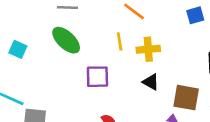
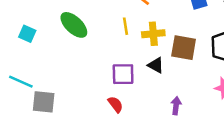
purple square: (97, 77) -> (123, 74), moved
brown square: (186, 98) -> (184, 48), moved

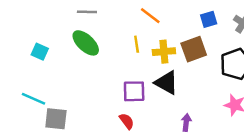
brown square: (184, 48) -> (194, 49), moved, turned -30
black triangle: (156, 65) -> (166, 83), size x1.5

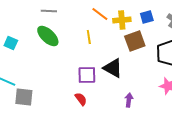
yellow cross: (164, 52) -> (122, 20), moved

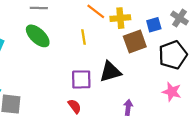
blue square: (147, 17) -> (154, 25), moved
black triangle: (113, 68) -> (110, 72), turned -45

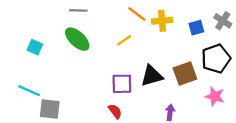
yellow line: (83, 37) -> (124, 40), turned 64
brown square: (135, 42) -> (185, 73), moved

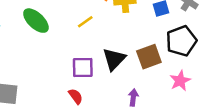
black triangle: (152, 76) -> (114, 59), turned -30
pink star: (215, 96) -> (180, 81), turned 30

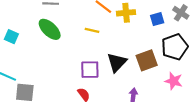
yellow line: (85, 22) -> (92, 30), turned 48
pink star: (180, 81) -> (174, 81), turned -30

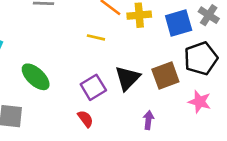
blue square: (157, 19) -> (179, 23), size x1.5
green ellipse: (50, 29) -> (36, 77), moved
purple square: (90, 70) -> (93, 87), turned -30

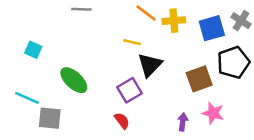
black triangle: (127, 78) -> (150, 65), moved
pink star: (200, 102) -> (213, 113), moved

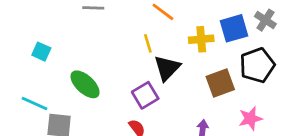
yellow cross: (174, 21) -> (201, 39), moved
yellow line: (132, 42) -> (148, 43), turned 60
pink star: (213, 113) -> (250, 119), moved, turned -30

